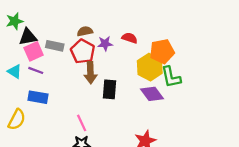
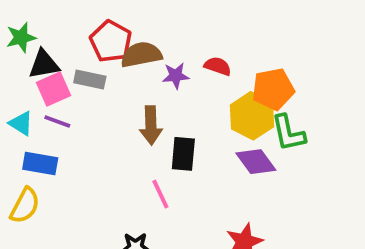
brown semicircle: (85, 31) -> (141, 55), size x1.5
red pentagon: (83, 51) -> (111, 41), moved
blue rectangle: (38, 97) -> (40, 164), moved
pink line: (82, 123) -> (160, 194), moved

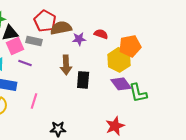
purple line: (57, 122) -> (25, 63), moved
green L-shape: (288, 133) -> (138, 93), moved
pink line: (160, 194) -> (34, 101), moved, turned 42

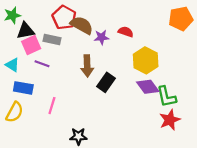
brown semicircle: (61, 28) -> (82, 25), turned 40
orange pentagon: (130, 46) -> (181, 19), moved
black rectangle: (83, 80) -> (106, 82), turned 30
red star: (115, 126) -> (170, 120), moved

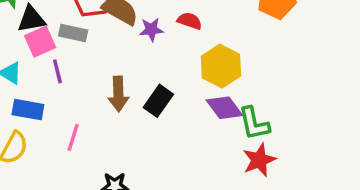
purple line: (42, 64) -> (57, 71), turned 56
brown arrow: (87, 66) -> (118, 94), moved

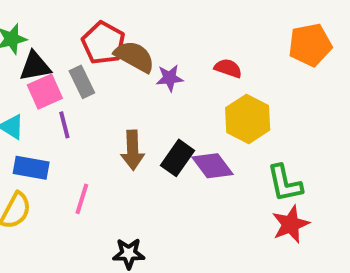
red semicircle: (190, 21) -> (228, 68), moved
gray rectangle: (73, 33) -> (82, 82), turned 52
purple diamond: (224, 108) -> (213, 166), moved

